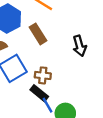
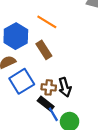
black arrow: (80, 46) -> (65, 87), moved

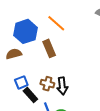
blue square: (22, 81) -> (21, 82), moved, size x0.6
black rectangle: (46, 104) -> (30, 95), moved

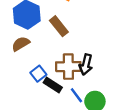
brown cross: (47, 84) -> (68, 67), size x1.5
black arrow: (62, 86) -> (86, 65), turned 36

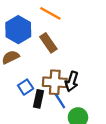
black rectangle: (53, 85) -> (39, 99), turned 66
blue line: (76, 95) -> (60, 101), moved

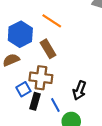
black arrow: (72, 81) -> (79, 90), moved
brown cross: (55, 82) -> (41, 78), moved

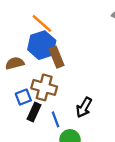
orange line: (52, 21) -> (42, 23), moved
blue hexagon: (20, 34) -> (42, 45), moved

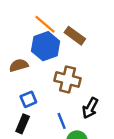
brown rectangle: (57, 57) -> (75, 36), moved, turned -30
brown cross: (44, 87) -> (68, 79), moved
black rectangle: (34, 112) -> (23, 124), moved

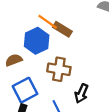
orange line: (45, 24) -> (48, 22), moved
blue square: (28, 99) -> (25, 90), size x1.6

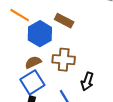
orange line: (48, 22) -> (20, 15), moved
brown semicircle: (14, 60) -> (33, 62), moved

